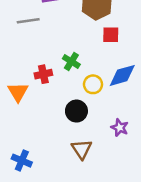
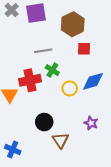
gray line: (28, 21) -> (43, 51), moved
red cross: (43, 74) -> (30, 80), size x1.5
black circle: (76, 111) -> (44, 122), moved

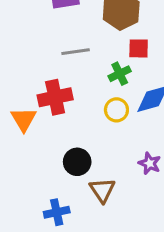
green cross: (52, 70) -> (120, 74), moved, turned 32
blue cross: (13, 149) -> (57, 212), moved, turned -35

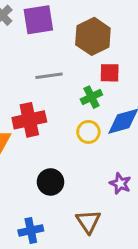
brown triangle: (102, 190) -> (88, 221), moved

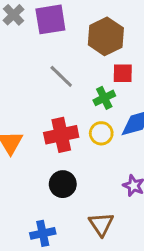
gray line: (49, 76) -> (61, 76), turned 52
red cross: (29, 120) -> (61, 135), moved

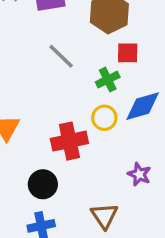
red cross: (61, 135) -> (69, 141), moved
black circle: (63, 184) -> (43, 184), moved

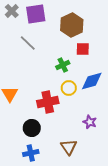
gray line: (61, 56) -> (28, 43), moved
green cross: (108, 80) -> (63, 65), moved

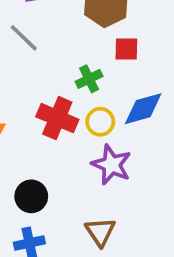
red cross: (48, 102) -> (57, 118), moved, turned 35
purple star: (90, 122) -> (111, 165), moved, size x1.5

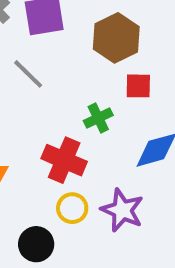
yellow circle: (100, 122) -> (72, 208), moved

